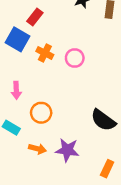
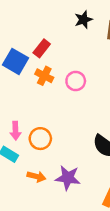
red rectangle: (35, 17) -> (42, 48), moved
pink arrow: (16, 90) -> (15, 131), moved

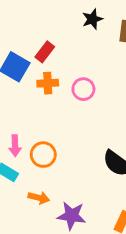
orange cross: (44, 76) -> (48, 83), turned -30
purple star: (68, 178) -> (72, 216), moved

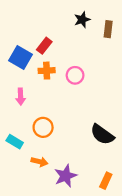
pink arrow: (15, 146) -> (21, 97), moved
purple star: (72, 216) -> (66, 176), turned -30

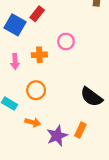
orange cross: (47, 71) -> (39, 55), moved
orange rectangle: (106, 181) -> (80, 130), moved

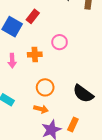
orange circle: (36, 90) -> (45, 87), moved
orange arrow: (33, 122) -> (41, 109), moved

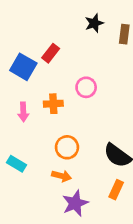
orange rectangle: (73, 124) -> (116, 190), moved

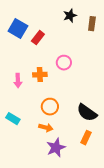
blue square: (23, 67) -> (18, 29), moved

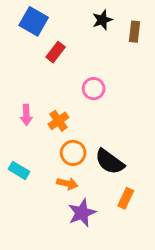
blue square: (18, 29) -> (34, 21), moved
orange cross: (40, 75) -> (58, 121), moved, turned -32
black semicircle: (87, 113) -> (110, 162), moved

